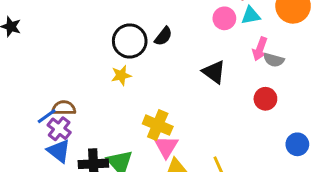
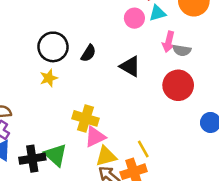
black semicircle: (163, 36) -> (88, 53), moved
red circle: (265, 99) -> (178, 85), size x1.5
pink triangle: (166, 147) -> (95, 137), turned 40

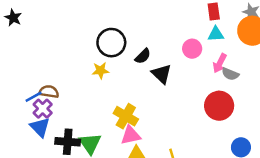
pink circle: (134, 18) -> (192, 49), moved
black triangle: (130, 66) -> (161, 74), moved

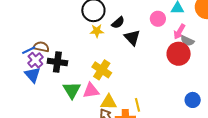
yellow star: (100, 71) -> (97, 31), moved
red circle: (219, 106) -> (179, 54), moved
pink triangle: (131, 135) -> (91, 91), moved
black cross: (68, 142) -> (57, 62), moved

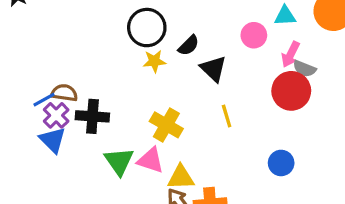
pink triangle: (91, 91) -> (151, 160), turned 30
blue circle: (193, 100) -> (281, 163), moved
yellow line: (137, 105) -> (227, 116), moved

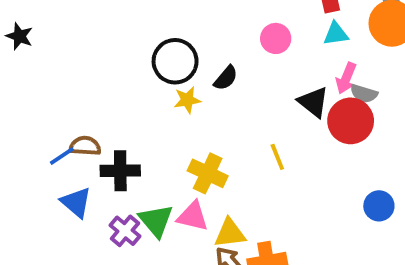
pink circle: (254, 35) -> (276, 38), moved
black triangle: (213, 69) -> (313, 102), moved
purple cross: (56, 115) -> (125, 231), moved
blue circle: (281, 163) -> (379, 206), moved

